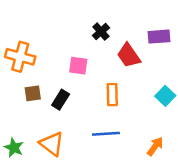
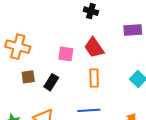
black cross: (101, 32) -> (91, 11), moved, turned -32
red trapezoid: (129, 56) -> (94, 48), moved

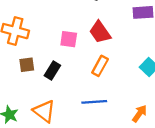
orange rectangle: (94, 78) -> (100, 66), turned 30

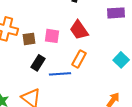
brown square: (27, 65) -> (29, 39), moved
blue line: (94, 102) -> (60, 74), moved

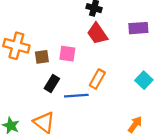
red trapezoid: (79, 30) -> (97, 34), moved

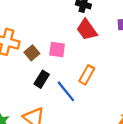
brown square: (42, 57) -> (32, 53), turned -32
blue line: (76, 96) -> (66, 91), turned 55

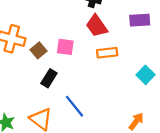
orange rectangle: (87, 75) -> (107, 53), moved, turned 54
blue line: (66, 91) -> (75, 106), moved

